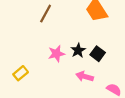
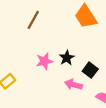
black square: (98, 54) -> (90, 70), moved

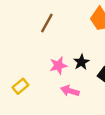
pink arrow: (73, 85) -> (70, 91), moved

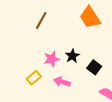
yellow rectangle: (20, 86) -> (34, 78), moved

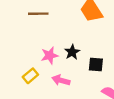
brown line: (41, 21) -> (38, 14), turned 60
black square: (94, 67) -> (96, 64), turned -32

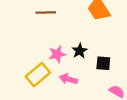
yellow rectangle: (30, 76) -> (38, 75), size x1.5

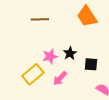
pink arrow: (68, 79) -> (60, 78), turned -63

